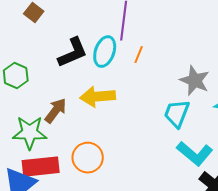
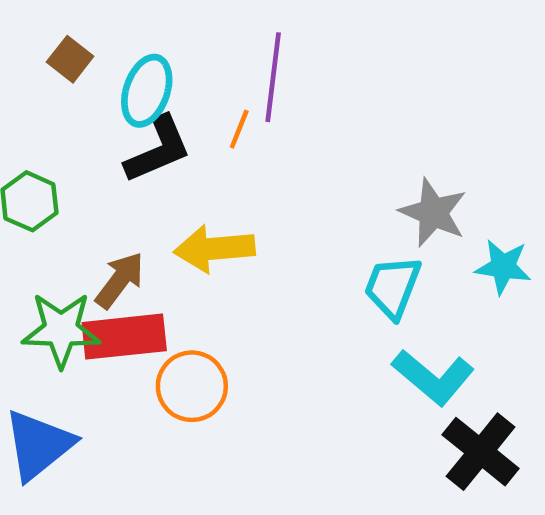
cyan ellipse: (105, 52) -> (147, 91), moved
orange line: (139, 55) -> (239, 129), moved
red rectangle: (41, 167) -> (124, 337), moved

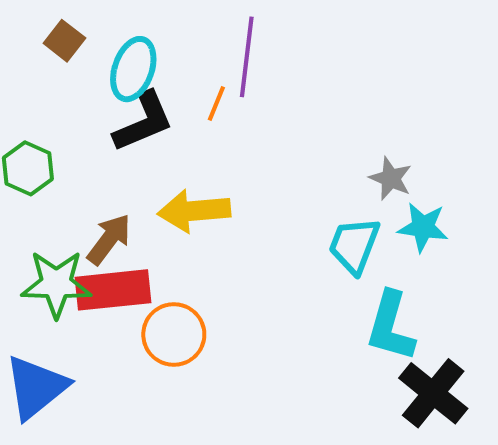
gray star: (433, 213) -> (391, 178), size x0.7
cyan star: (503, 267) -> (423, 227), moved
cyan L-shape: (433, 377) -> (391, 326), turned 66

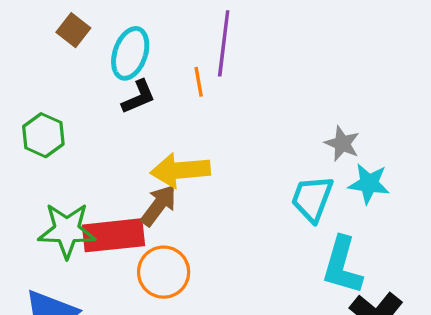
orange line: (216, 103) -> (199, 82), turned -32
black L-shape: (143, 122) -> (139, 97), size x0.7
brown arrow: (109, 239) -> (159, 205), moved

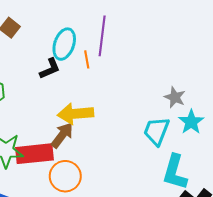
cyan ellipse: (130, 53) -> (64, 44), moved
cyan star: (369, 184) -> (191, 122), turned 30

